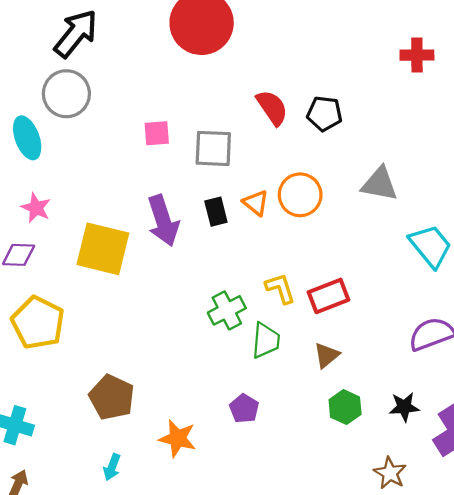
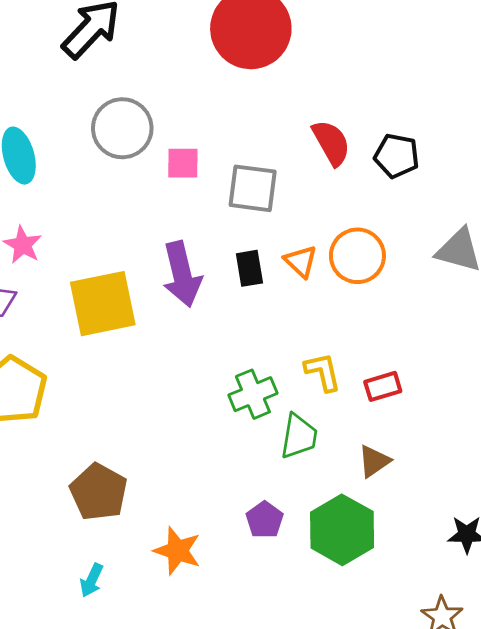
gray circle: (66, 94) -> (122, 128), moved
yellow square: (103, 249) -> (103, 304), turned -30
red rectangle: (328, 296) -> (383, 386), size x0.7
green hexagon: (345, 407) -> (342, 530), moved, size x1.6

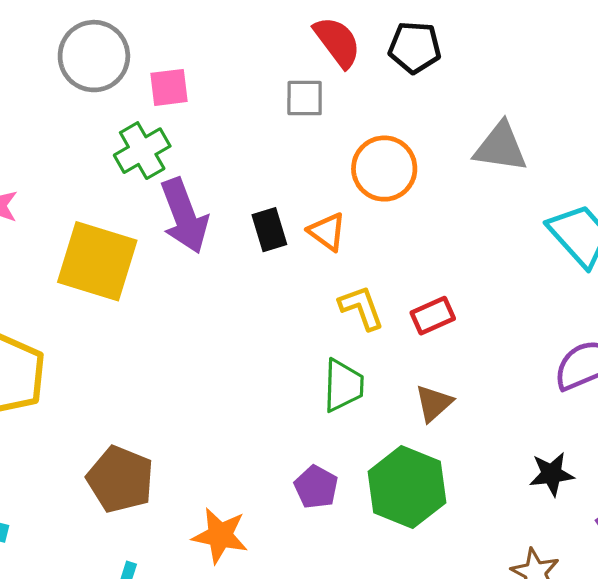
gray square: (253, 188) -> (305, 98), moved, size x0.7
orange triangle: (301, 261) -> (327, 232), moved
black rectangle: (249, 268) -> (269, 230), moved
yellow square: (103, 304) -> (97, 261), turned 36
green cross: (253, 394) -> (142, 151), moved

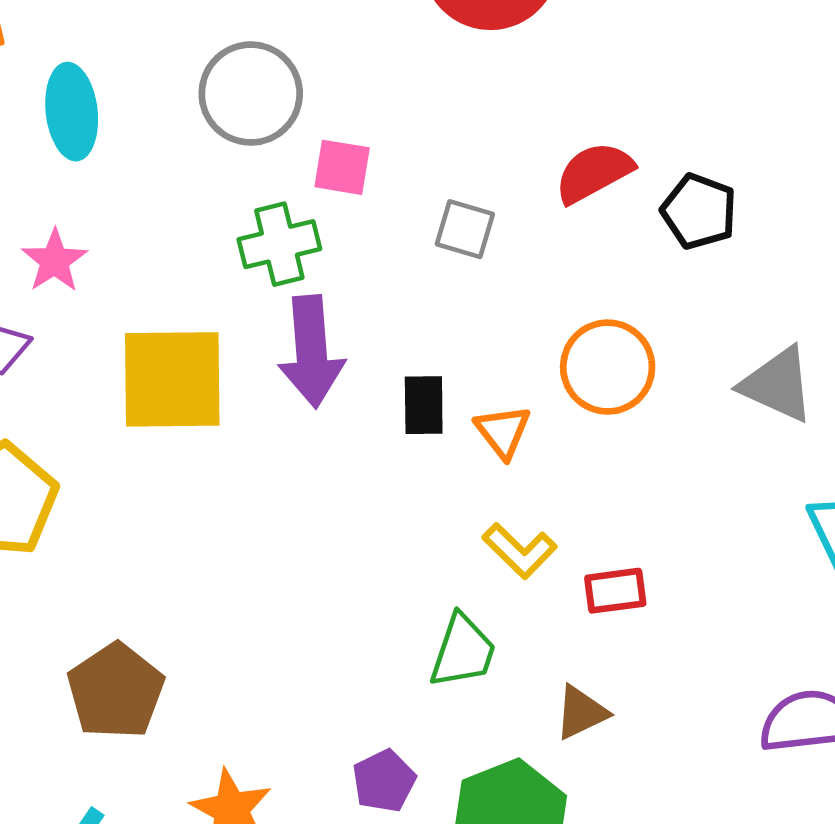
red semicircle: (337, 42) -> (594, 173), turned -98
gray square: (305, 98) -> (465, 229), moved
yellow square: (97, 261) -> (172, 379), turned -34
yellow L-shape: (361, 308) -> (520, 551), turned 138

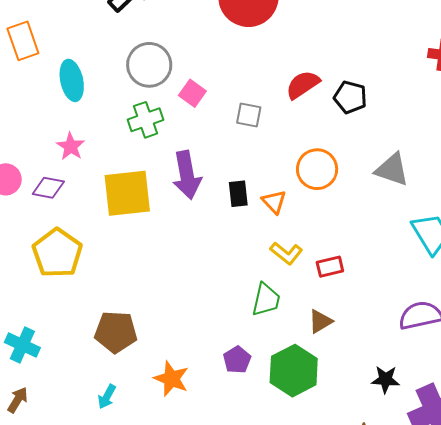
pink square: (342, 167) -> (192, 93), turned 32
green cross: (279, 244) -> (146, 120), moved
brown pentagon: (116, 691) -> (116, 332), turned -30

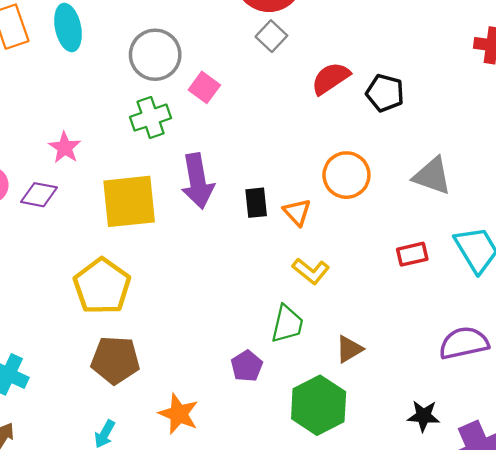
cyan ellipse: (72, 80) -> (68, 27), moved
gray square: (249, 115) -> (271, 36), moved, turned 32
yellow pentagon: (57, 253) -> (102, 286), moved
red rectangle: (330, 267) -> (412, 254), moved
purple pentagon: (237, 360) -> (247, 366), moved

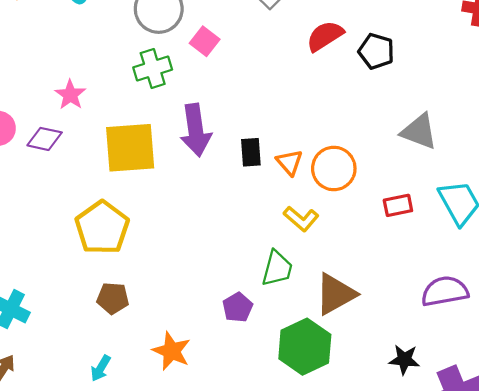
orange circle: (346, 175) -> (334, 169), moved
brown triangle: (349, 349) -> (335, 294), size x1.6
brown pentagon: (115, 360) -> (113, 298), size x0.7

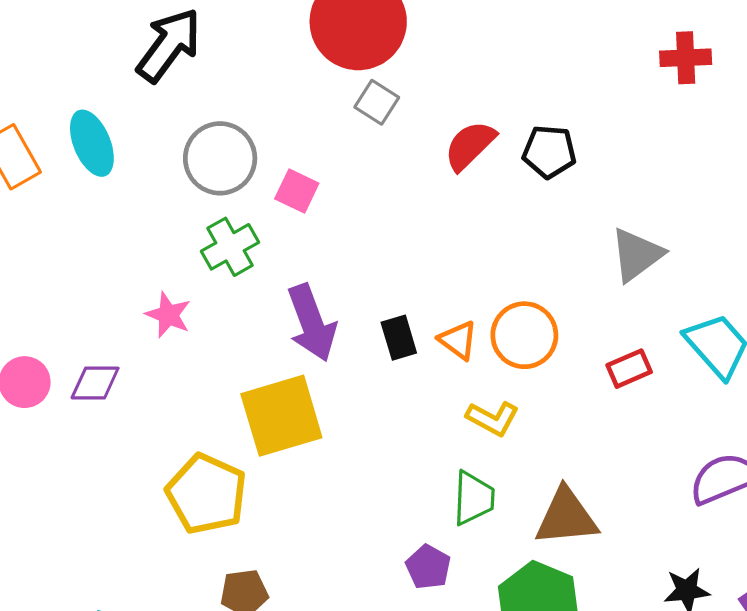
pink star: (70, 95) -> (168, 315), moved
gray triangle: (419, 131) -> (637, 255), turned -45
yellow square: (130, 148) -> (281, 416), moved
brown triangle: (335, 294) -> (566, 517), turned 36

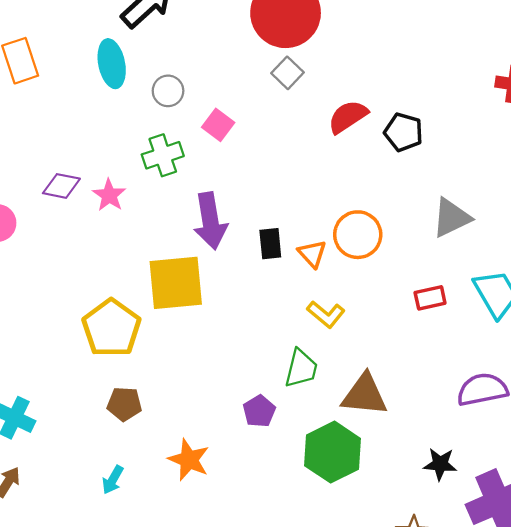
cyan ellipse: (92, 143) -> (112, 64), moved
gray circle: (220, 158) -> (168, 91), size x0.6
orange circle: (524, 335) -> (358, 235), moved
purple diamond: (95, 383) -> (61, 186), moved

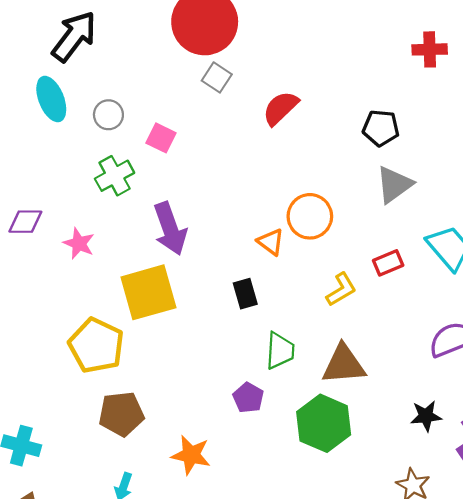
black pentagon: (404, 132) -> (381, 128), moved
pink star: (109, 195) -> (79, 243), moved
black rectangle: (270, 244) -> (245, 294), moved
yellow L-shape: (326, 314) -> (341, 290), moved, turned -60
brown pentagon: (124, 404) -> (121, 414), size x1.4

